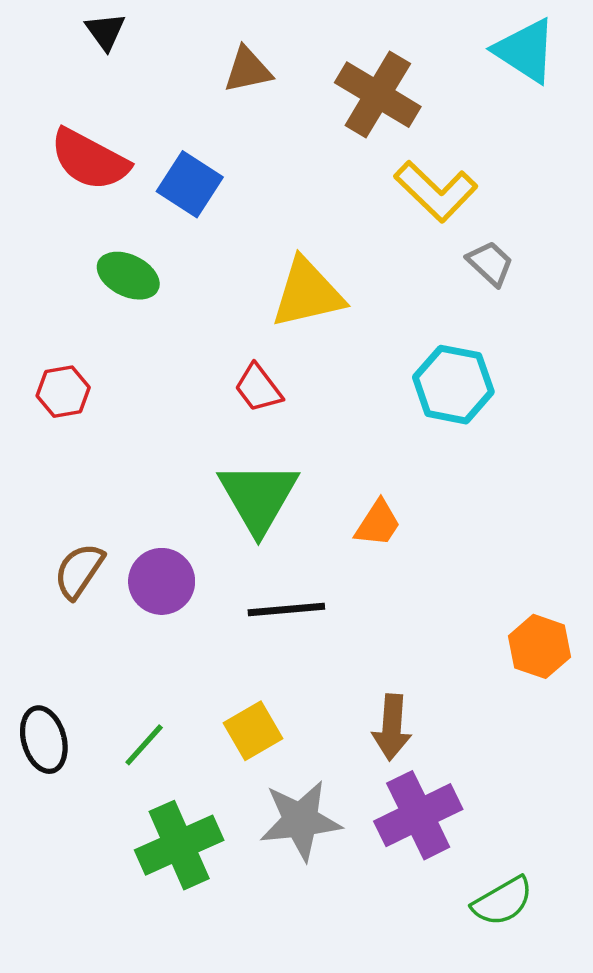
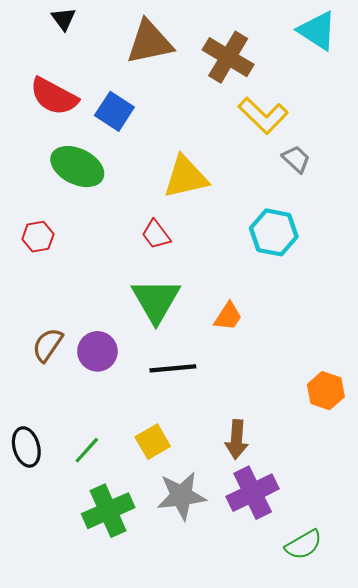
brown triangle: (248, 70) -> (150, 42), size x1.6
green ellipse: (128, 276) -> (77, 167), size x1.4

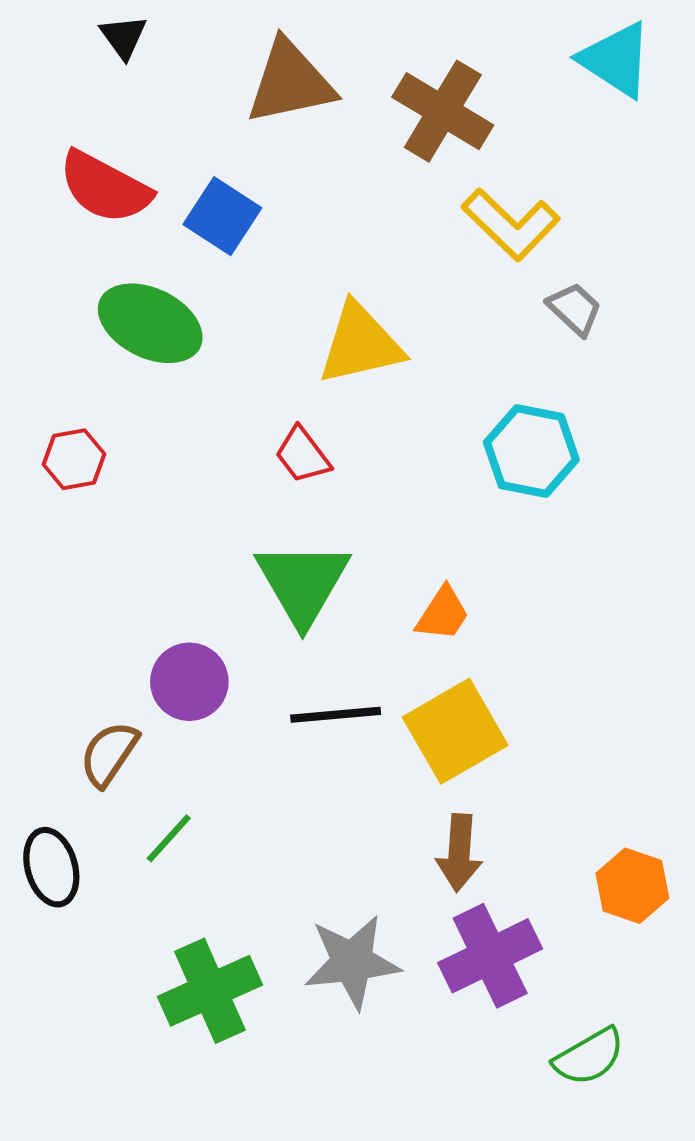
brown semicircle: (48, 345) -> (109, 754), moved
orange hexagon: (326, 391) -> (632, 886), moved
yellow square: (153, 442) -> (455, 731), moved, size x1.5
green line: (87, 450) -> (169, 838), moved

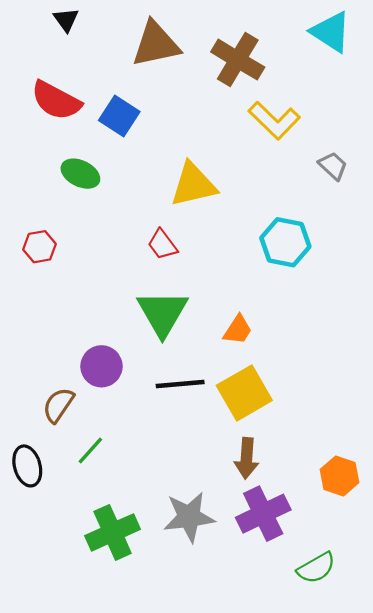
gray trapezoid: (575, 309) -> (333, 166), moved
green ellipse: (150, 323) -> (80, 174), size x0.7

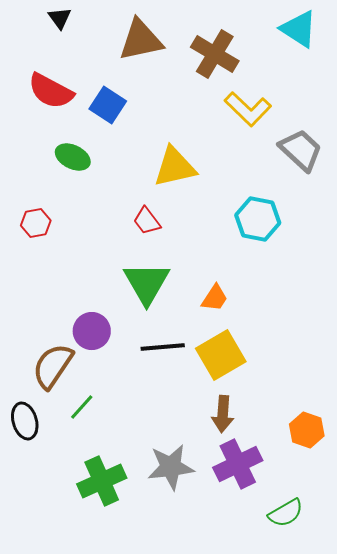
gray trapezoid: (333, 166) -> (301, 150), size x1.6
brown semicircle: (58, 405) -> (53, 366), size x1.4

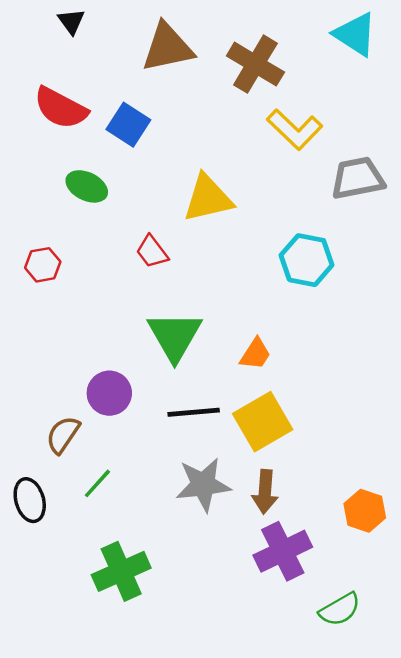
gray trapezoid: (301, 150) -> (358, 178), turned -54
red trapezoid: (147, 221) -> (152, 252), moved
brown semicircle: (53, 366) -> (63, 435), size x0.7
gray star: (171, 467) -> (203, 485), moved

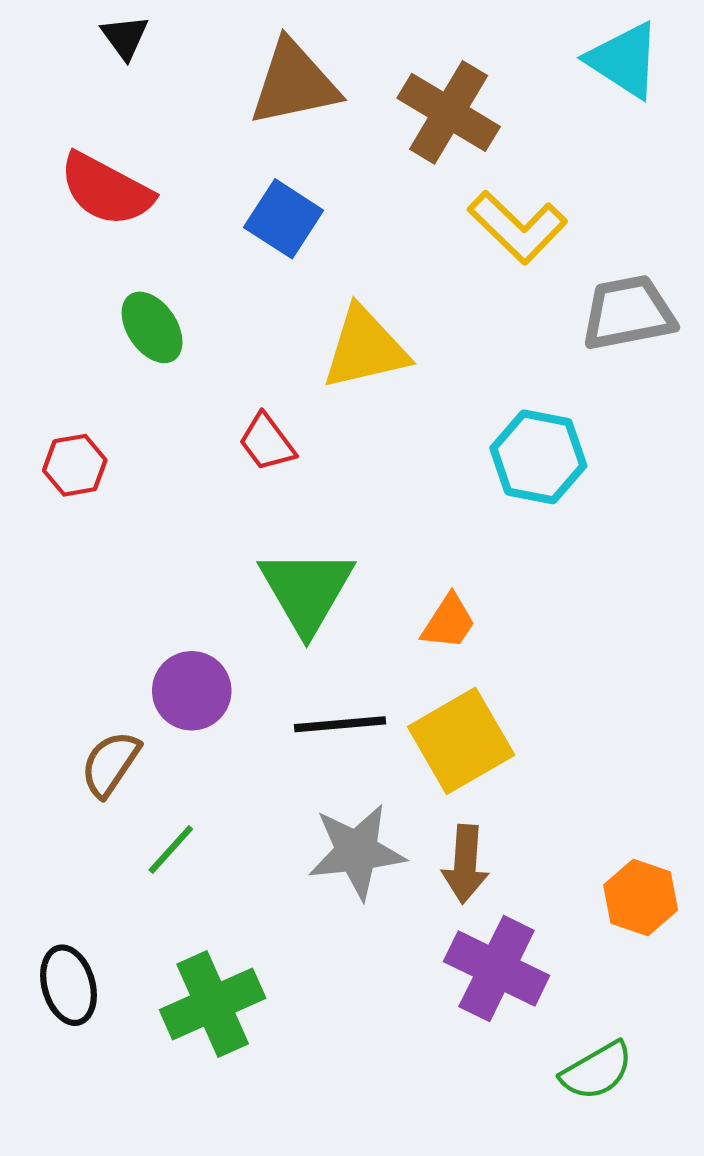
blue square: (128, 125) -> (284, 219), moved
green ellipse: (87, 186) -> (152, 327), turned 30
black ellipse: (30, 500) -> (69, 985), moved
purple cross: (283, 551) -> (497, 968), turned -38

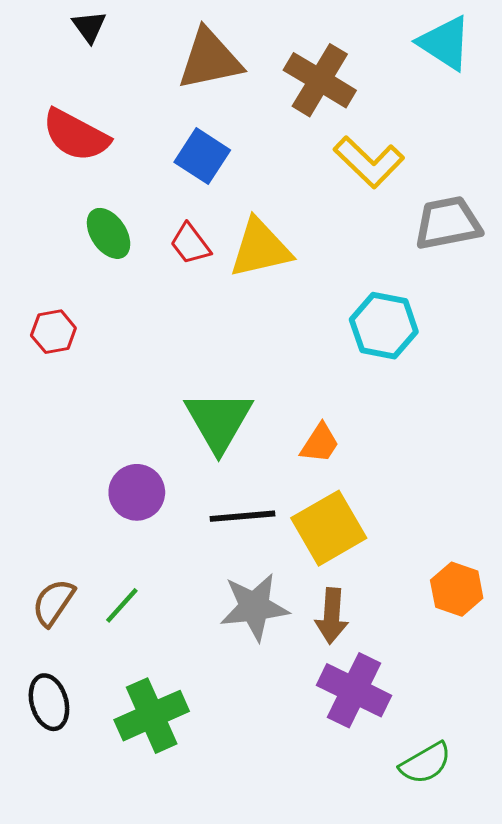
red trapezoid: (267, 442) -> (190, 244), moved
brown semicircle: (110, 764) -> (53, 602), moved
orange hexagon: (641, 897) -> (457, 589), moved

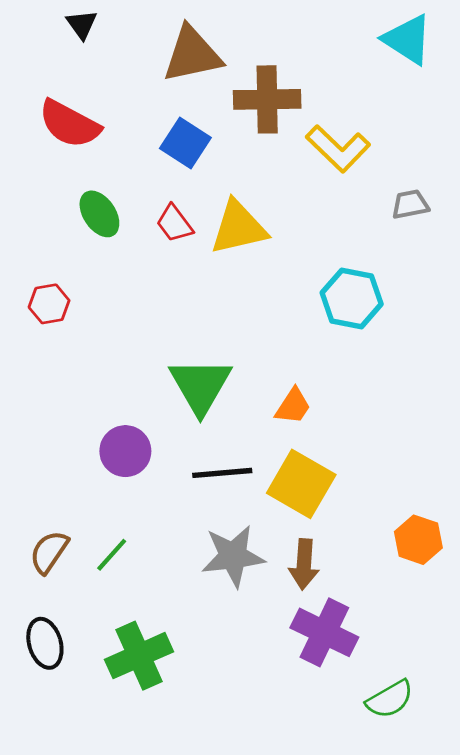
brown cross: (320, 80) -> (267, 99), moved, turned -32
gray trapezoid: (448, 223) -> (410, 204), size x0.6
yellow square: (329, 528) -> (301, 484), turned -30

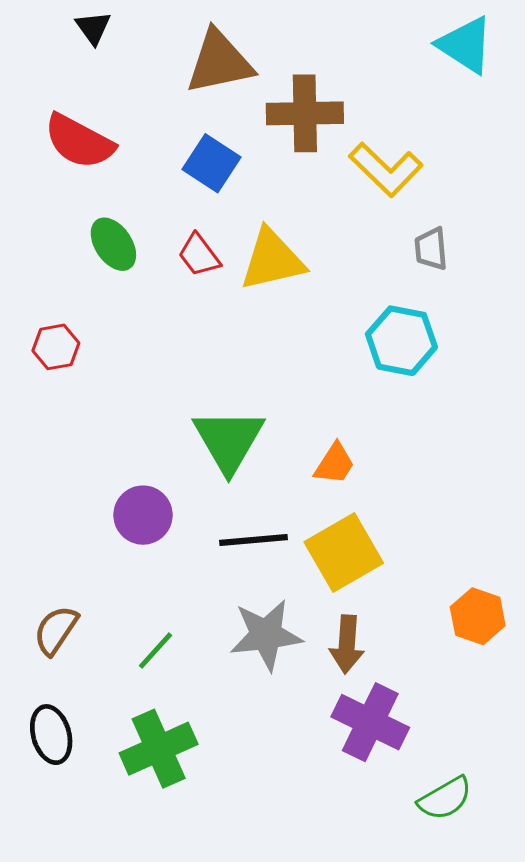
gray trapezoid: (410, 204) -> (431, 249), moved, turned -84
yellow square: (301, 484) -> (344, 552), turned 30
green line: (112, 555) -> (155, 651), moved

